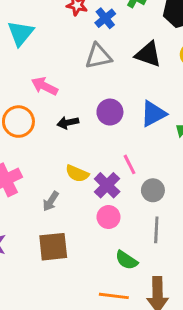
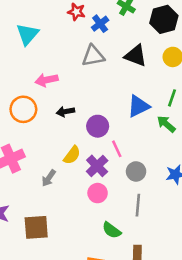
pink arrow: (44, 86) -> (47, 80), turned -40
purple circle: (110, 112) -> (98, 126), moved
yellow semicircle: (77, 173) -> (72, 155), turned -78
brown square: (53, 247) -> (36, 227), moved

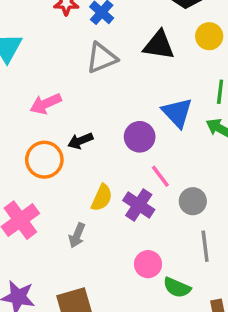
blue triangle: (138, 106) -> (177, 113), turned -35
orange circle: (23, 109) -> (44, 160), moved
purple circle: (98, 126) -> (140, 137), moved
pink circle: (98, 193) -> (148, 264), moved

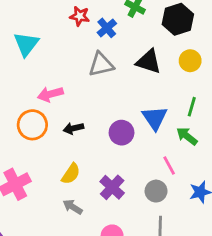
orange circle: (44, 160) -> (32, 125), moved
pink line: (160, 176) -> (169, 165), moved
yellow semicircle: (102, 198) -> (71, 174), moved
gray arrow: (77, 235) -> (73, 207), moved, turned 90

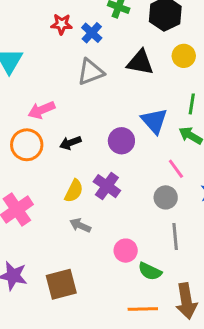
purple cross: (112, 187) -> (107, 186), moved

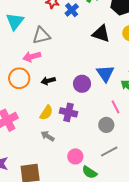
gray triangle: (91, 72) -> (41, 36), moved
purple cross: (107, 186) -> (69, 112), turned -30
gray line: (175, 236) -> (109, 151), turned 60

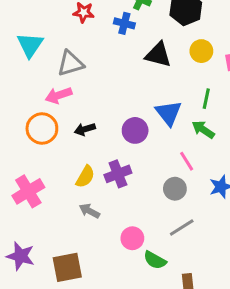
blue cross: (72, 10) -> (124, 23), moved, turned -32
purple cross: (69, 112) -> (118, 174), turned -30

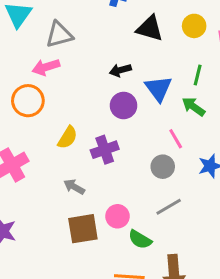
black arrow: (85, 129) -> (120, 70), moved
yellow semicircle: (85, 177) -> (68, 137), moved
brown square: (67, 267) -> (83, 229), moved

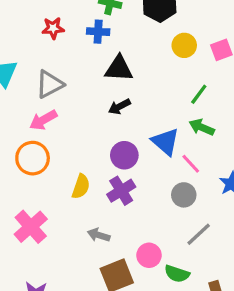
black triangle: (150, 28) -> (119, 69), moved
green line: (198, 75) -> (199, 94), turned 35
blue triangle: (158, 89) -> (165, 142), moved
purple circle: (124, 105) -> (124, 155), moved

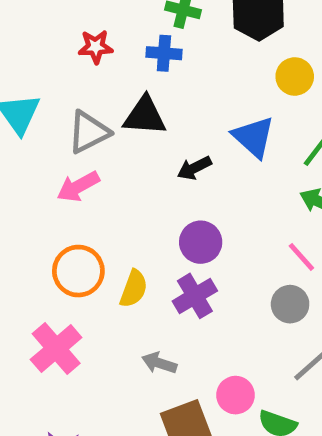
black triangle: (119, 69) -> (145, 116), moved
blue triangle: (165, 142) -> (253, 137), moved
orange circle: (33, 158) -> (78, 271), moved

